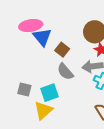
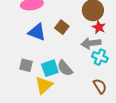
blue triangle: (42, 37) -> (37, 32), moved, turned -30
gray semicircle: (65, 72) -> (65, 68), moved

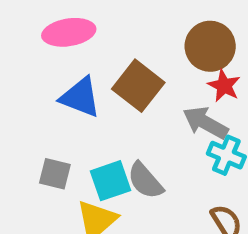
brown square: (62, 27) -> (138, 86), size x1.5
gray arrow: (91, 43) -> (206, 123), turned 36

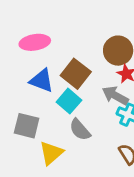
gray square: (55, 174) -> (27, 126), size x1.4
cyan square: (110, 181) -> (69, 101), moved, turned -30

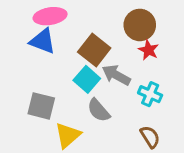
blue triangle: (42, 81) -> (43, 41), moved
gray arrow: (115, 96) -> (116, 75), moved

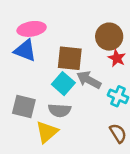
brown square: (94, 50) -> (70, 58), turned -32
gray semicircle: (99, 110) -> (60, 110), moved, turned -45

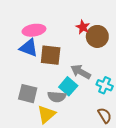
brown square: (70, 58) -> (51, 55), moved
red star: (117, 58) -> (83, 27), moved
cyan square: (63, 84) -> (68, 86), moved

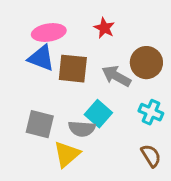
red star: (83, 27) -> (104, 28), moved
brown circle: (97, 36) -> (146, 63), moved
gray arrow: (81, 72) -> (116, 76), moved

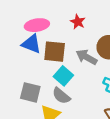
cyan square: (98, 114) -> (63, 76), moved
gray semicircle: (82, 129) -> (61, 96), turned 36

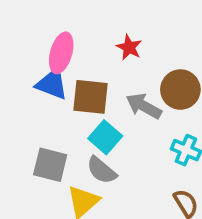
pink ellipse: (37, 25) -> (61, 53), turned -65

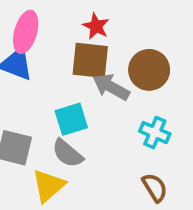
brown square: (91, 97) -> (90, 60), moved
cyan square: (105, 137) -> (71, 119), turned 32

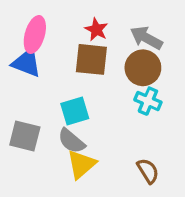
gray arrow: (111, 87) -> (146, 38), moved
cyan cross: (155, 133) -> (148, 101), moved
yellow triangle: (48, 186) -> (81, 164), moved

